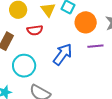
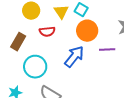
orange circle: (86, 22) -> (87, 31), moved

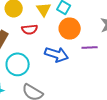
blue arrow: (74, 57) -> (57, 54), turned 70

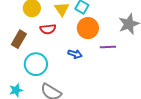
blue arrow: (57, 54) -> (75, 54), size x0.6

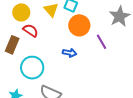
red semicircle: (48, 29) -> (31, 30), moved, turned -133
purple line: (108, 47) -> (101, 42), turned 70

